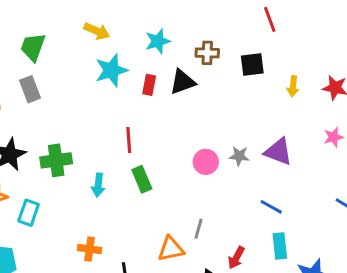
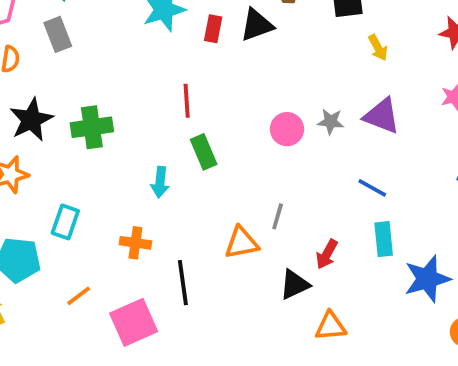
yellow arrow: (293, 86) -> (378, 48), moved, turned -36
cyan arrow: (98, 185) -> (160, 182), moved
cyan rectangle: (29, 213) -> (65, 222), moved

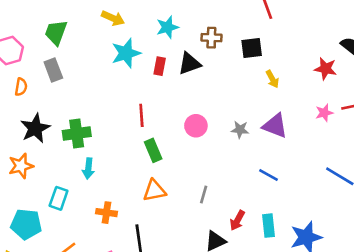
pink circle: (287, 129) -> (196, 126), moved
cyan arrow: (160, 182) -> (88, 169), moved
cyan rectangle: (384, 239) -> (268, 226), moved
orange triangle: (242, 243) -> (154, 191), moved

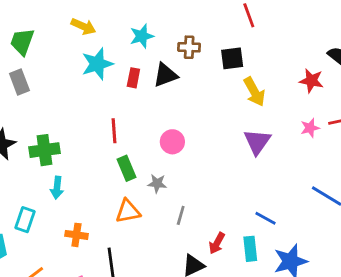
yellow arrow: (272, 79) -> (254, 92), size x1.5
purple triangle: (275, 126) -> (257, 142), turned 44
gray star: (240, 130) -> (157, 183), moved
blue line: (268, 175) -> (266, 218), moved

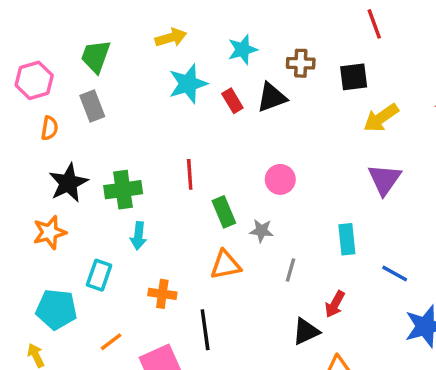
yellow arrow: (83, 26) -> (171, 38), turned -40
red rectangle: (133, 78) -> (232, 101), turned -42
yellow arrow: (254, 92) -> (381, 118), turned 84
red line: (114, 131) -> (190, 174), moved
cyan rectangle: (250, 249) -> (347, 239), moved

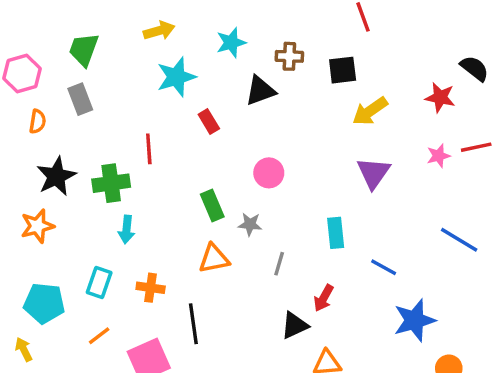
red rectangle: (232, 101) -> (209, 121), moved
red line: (190, 174) -> (149, 149), moved
cyan rectangle: (99, 275) -> (99, 283), moved

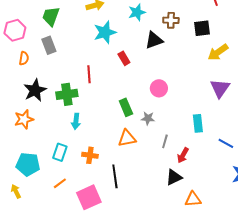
red arrow: (324, 298) -> (183, 155), moved

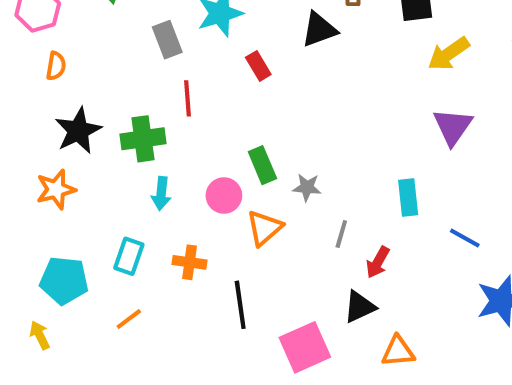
gray rectangle: (49, 45) -> (167, 40), moved
pink circle: (159, 88) -> (224, 195), moved
orange triangle: (127, 138) -> (264, 228), turned -30
pink square: (89, 197) -> (305, 347), moved

